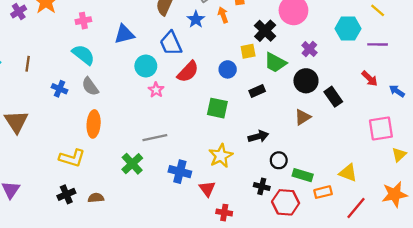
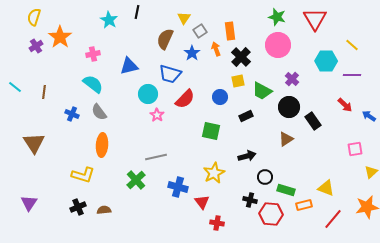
black cross: (265, 31) -> (241, 57), moved
blue trapezoid: (171, 43) -> (170, 74), turned -50
pink square: (381, 128) -> (355, 149), size x0.7

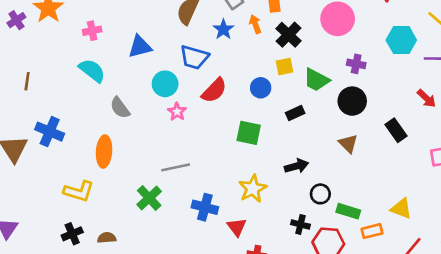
purple cross: (292, 79) -> (356, 64), turned -32
gray semicircle: (99, 112) -> (120, 108), moved
blue cross: (72, 114) -> (50, 132), moved, size x1.5
black rectangle: (313, 121) -> (396, 130), moved
brown triangle: (286, 139) -> (348, 144), turned -42

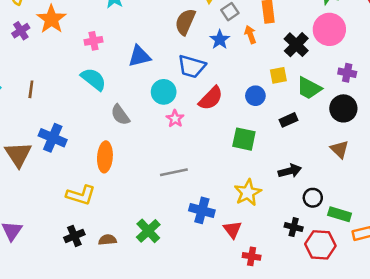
black cross: (288, 35) -> (296, 45), moved
green cross: (149, 198) -> (148, 231), moved

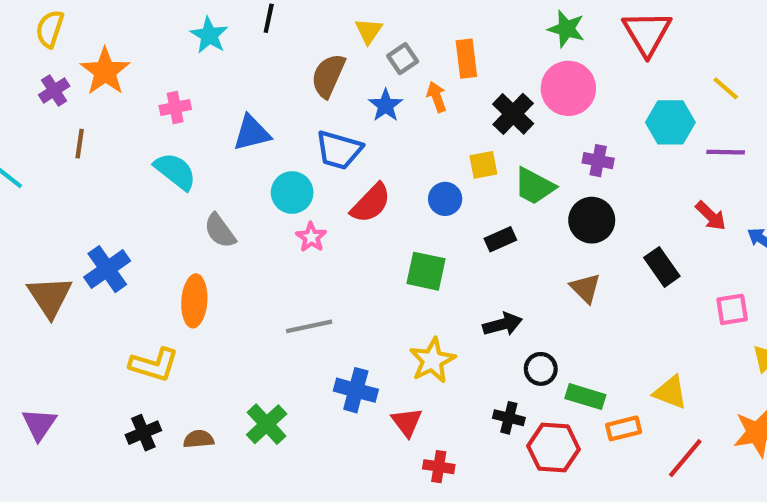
brown line: (31, 89) -> (80, 144), moved
blue cross: (53, 138) -> (107, 269), turned 32

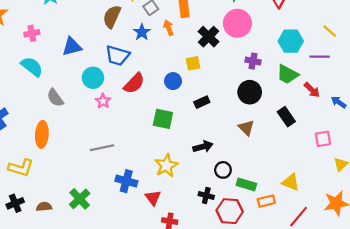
yellow line: (726, 88) -> (330, 31), moved
green trapezoid: (534, 186) -> (287, 74), moved

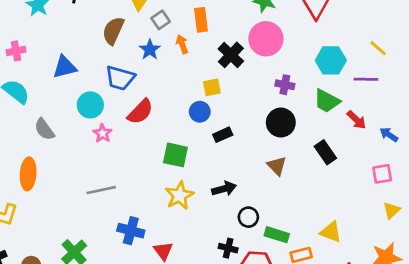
blue circle: (173, 81) -> (200, 112), moved
pink square: (323, 139) -> (382, 174), moved
yellow star: (166, 166) -> (179, 195), moved

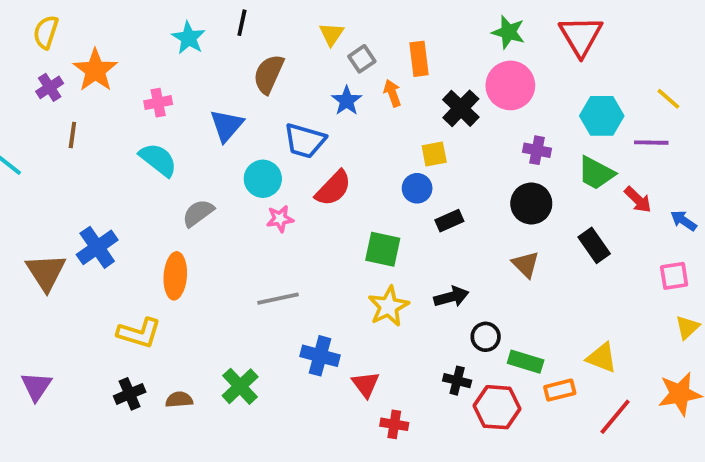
brown semicircle: (113, 31) -> (269, 74), moved
blue triangle: (65, 67) -> (227, 125), turned -35
gray semicircle: (44, 129) -> (198, 213), turned 90
pink star: (102, 133) -> (280, 219), turned 30

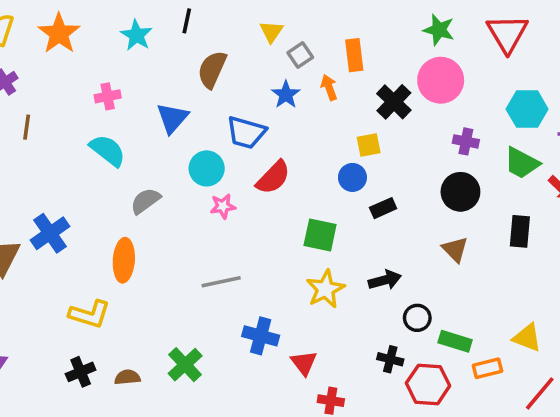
orange star: (95, 70) -> (59, 33), moved
black rectangle: (594, 245) -> (520, 231), turned 40

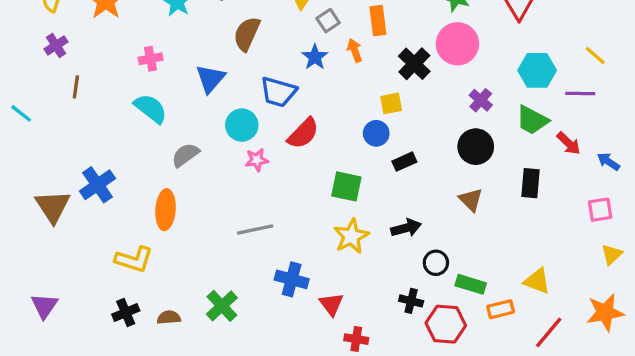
purple cross: (466, 141) -> (481, 100), turned 30

